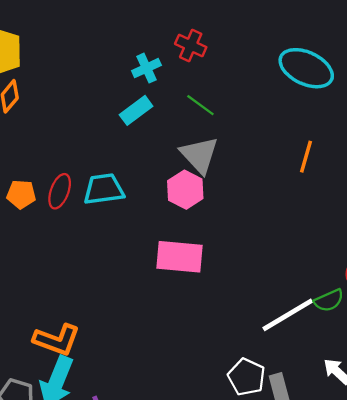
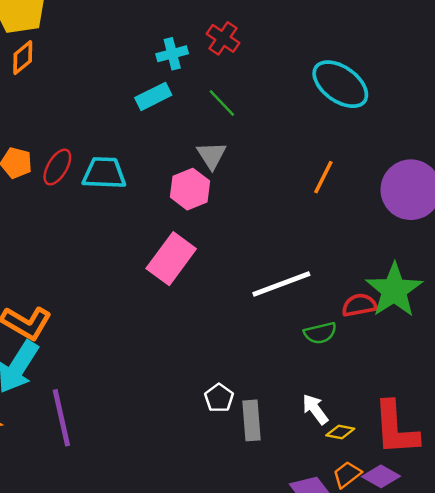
gray triangle: (199, 155) -> (211, 155), size x0.7
pink rectangle: (179, 257) -> (171, 259), turned -69
white line: (288, 315) -> (281, 284), moved
white pentagon: (247, 377) -> (219, 398), size x0.7

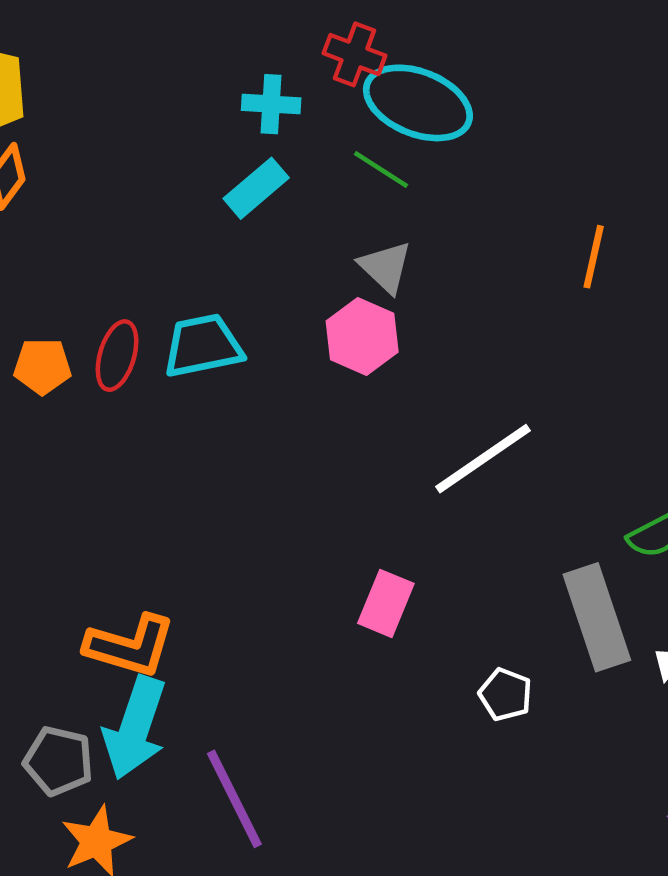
cyan cross: (172, 54) -> (271, 104), turned 32
cyan ellipse: (340, 84) -> (418, 103), moved
pink rectangle: (171, 259) -> (386, 603), moved, size x0.7
white line: (281, 284) -> (483, 459), moved
gray rectangle: (251, 420) -> (597, 617), moved, size x1.4

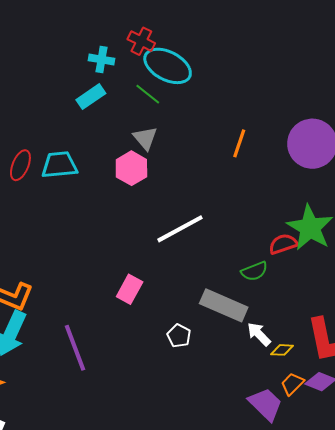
gray rectangle: (597, 617) -> (224, 305), turned -54
purple line: (234, 799) -> (75, 348), moved

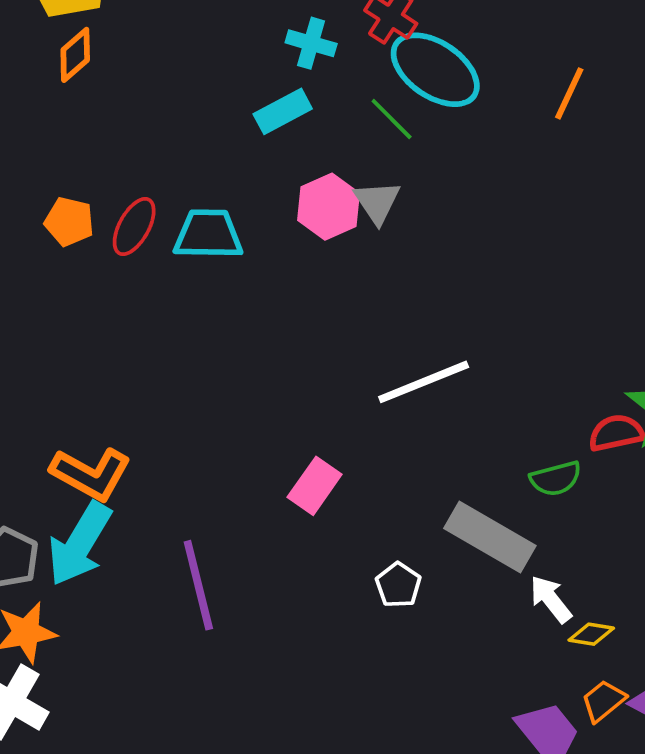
orange line: (239, 143) -> (569, 93), moved
pink hexagon: (131, 168) -> (328, 207), moved

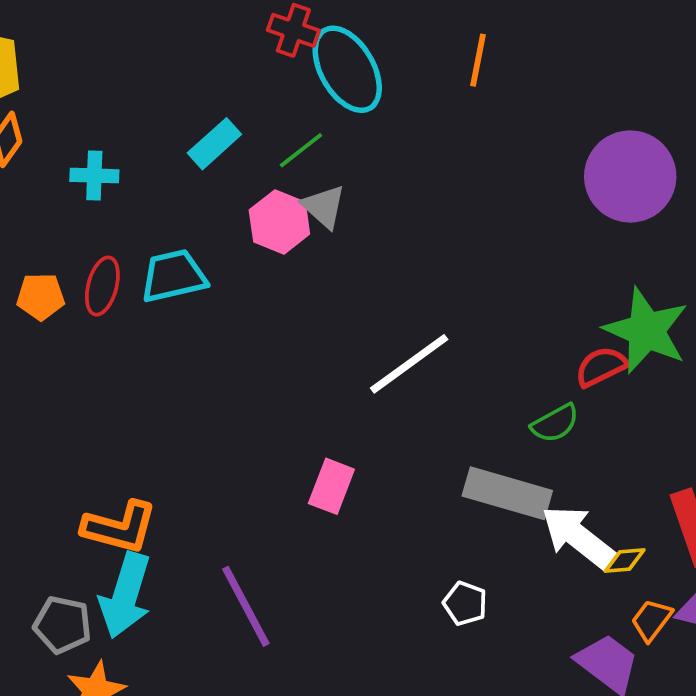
cyan cross: (311, 43) -> (94, 176), moved
cyan ellipse: (435, 70) -> (347, 69), turned 40
green line: (392, 119) -> (301, 150), moved, turned -69
white pentagon: (398, 585) -> (465, 603), moved
white arrow: (551, 599) -> (579, 537), size x1.6

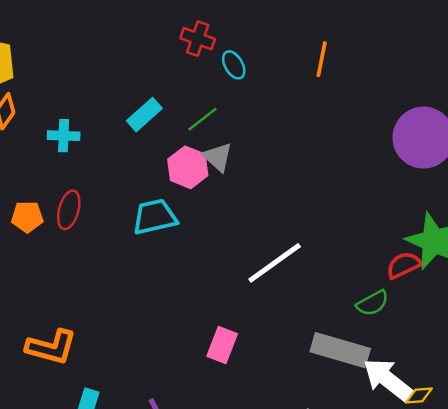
cyan ellipse: (347, 69) -> (234, 65), size x0.5
cyan trapezoid: (174, 276) -> (155, 217), moved
orange L-shape: (120, 527) -> (51, 347), moved

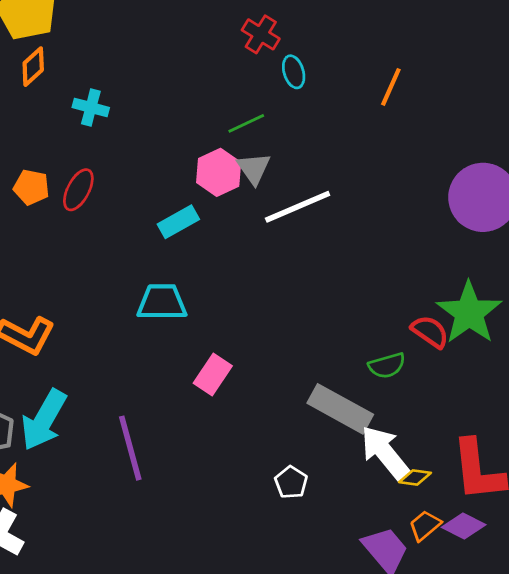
cyan rectangle: (144, 115) -> (178, 222), moved
cyan trapezoid: (155, 217) -> (162, 302), moved
white line: (275, 263) -> (298, 207), moved
red semicircle: (404, 265) -> (430, 332), turned 48

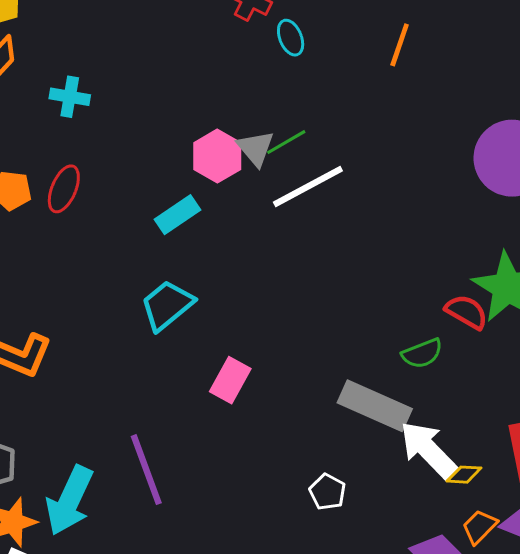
green line: (246, 123) -> (286, 142), moved
cyan trapezoid: (162, 302) -> (167, 305), turned -34
cyan arrow: (44, 420) -> (70, 501), moved

